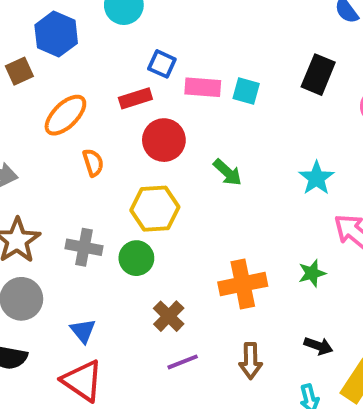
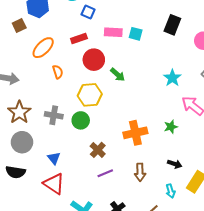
blue square: (162, 64) -> (88, 12), moved
green arrow: (227, 172) -> (118, 75), moved

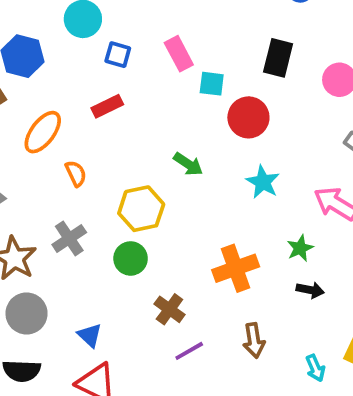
pink rectangle: (113, 32) -> (179, 54), moved, turned 66
red circle: (94, 60) -> (248, 117), moved
cyan star: (172, 78) -> (263, 182), moved
gray cross: (54, 115) -> (69, 238), moved, turned -36
black arrow: (175, 164) -> (310, 290), moved

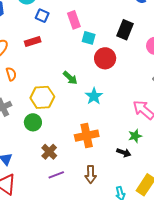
cyan star: (263, 182) -> (94, 96), moved
green star: (300, 248) -> (135, 136), moved

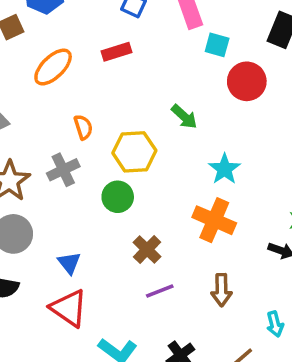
orange semicircle: (11, 74) -> (83, 127), moved
cyan star: (94, 96) -> (225, 169), moved
orange cross: (87, 136) -> (214, 220), turned 35

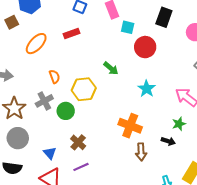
cyan star: (225, 169) -> (147, 89), moved
green circle: (118, 197) -> (66, 111), moved
brown cross: (147, 249) -> (78, 142), moved
brown arrow: (221, 290) -> (141, 152), moved
purple line: (160, 291) -> (81, 167), moved

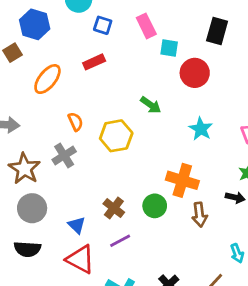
green circle: (66, 111) -> (155, 206), moved

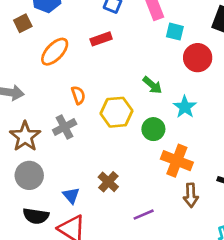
cyan star: (201, 129) -> (185, 107), moved
green circle: (155, 206) -> (153, 129), moved
purple line: (120, 241) -> (144, 215), moved
black semicircle: (27, 249) -> (36, 216), moved

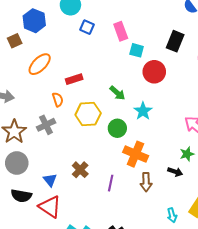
red rectangle: (101, 39) -> (74, 79), moved
purple line: (144, 215) -> (111, 183), moved, turned -56

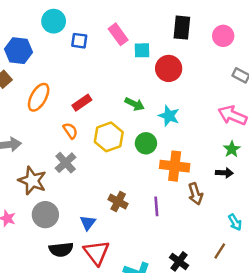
blue triangle: (50, 180) -> (88, 223), turned 32
red triangle: (50, 207) -> (96, 252), turned 35

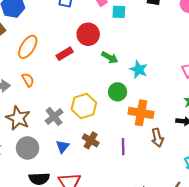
red circle: (169, 68) -> (88, 34), moved
orange semicircle: (70, 131) -> (28, 80), moved
yellow hexagon: (109, 137) -> (84, 106), moved
gray cross: (66, 163) -> (54, 116), moved
blue triangle: (88, 223) -> (63, 146), moved

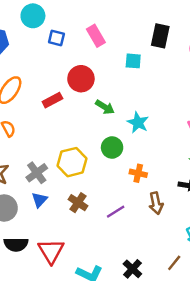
cyan square: (119, 12) -> (133, 61), moved
orange cross: (141, 113) -> (138, 173), size x0.6
blue triangle: (63, 146) -> (39, 200), moved
purple line: (123, 147) -> (116, 212), turned 56

